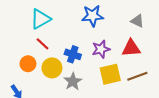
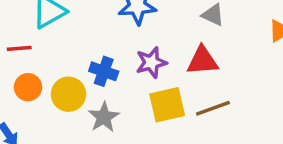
red line: (43, 44) -> (19, 48), moved, turned -48

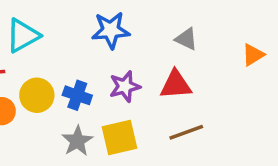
yellow circle: (68, 94) -> (37, 95), moved
yellow square: (167, 105) -> (119, 137), moved

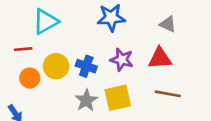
purple star: (125, 86) -> (122, 60), turned 30
brown line: (186, 132) -> (168, 94), turned 30

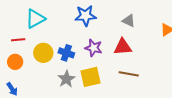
orange circle: (30, 78) -> (15, 62), moved

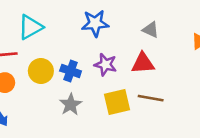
yellow square: (91, 77) -> (117, 102), moved

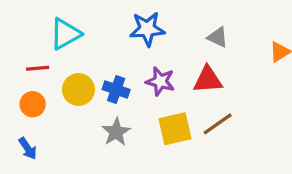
brown line: (151, 98) -> (218, 124), turned -45

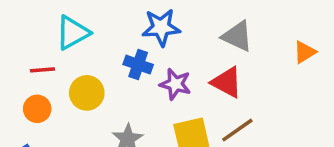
gray triangle: (218, 37) -> (237, 36), size x1.4
red triangle: (208, 80) -> (227, 82), turned 32
blue cross: (116, 90) -> (138, 65), moved

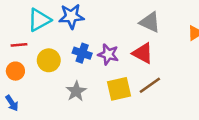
blue star: (161, 27) -> (71, 16), moved
blue cross: (138, 65) -> (82, 53), moved

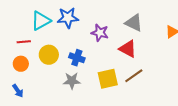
blue cross: (82, 53) -> (77, 58), moved
purple star: (108, 54) -> (100, 33), moved
gray star: (76, 91) -> (72, 81), turned 30

